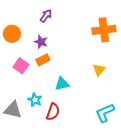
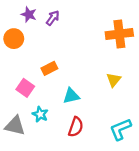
purple star: (41, 42) -> (29, 14), moved
pink square: (21, 66) -> (25, 88), moved
red semicircle: (53, 112) -> (76, 127), moved

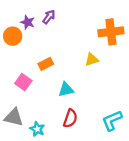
purple star: (29, 14) -> (28, 22), moved
yellow triangle: (114, 80) -> (92, 60), moved, turned 32
cyan star: (40, 114) -> (37, 129), moved

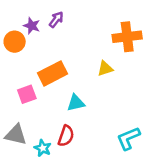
orange rectangle: (46, 64) -> (52, 73), size x1.6
pink square: (23, 82) -> (27, 94), turned 35
red semicircle: (70, 118) -> (66, 136), moved

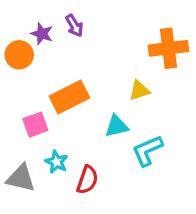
purple arrow: (56, 20) -> (74, 26), turned 112
cyan triangle: (76, 103) -> (117, 126), moved
cyan L-shape: (128, 138) -> (147, 151), moved
cyan star: (43, 148) -> (56, 162), moved

